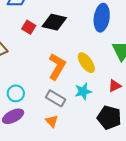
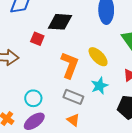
red square: (29, 27) -> (37, 39), moved

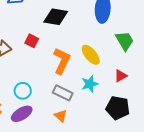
red square: (37, 39) -> (32, 41), moved

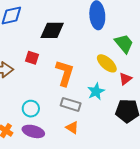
yellow ellipse: (91, 55) -> (107, 63), moved
purple ellipse: (22, 114) -> (33, 131), turned 55

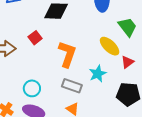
red square: (32, 58) -> (35, 38), turned 32

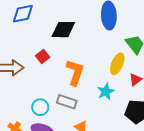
yellow ellipse: (110, 46) -> (117, 64), turned 70
gray rectangle: (72, 86) -> (67, 102), moved

